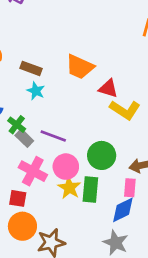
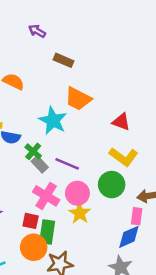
orange trapezoid: (80, 67) -> (78, 99), moved
brown rectangle: (31, 68) -> (64, 60), moved
cyan star: (36, 91) -> (53, 121), size x1.6
yellow L-shape: (125, 110) -> (124, 157), moved
green rectangle: (90, 189) -> (47, 232), moved

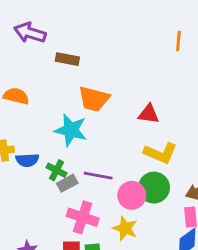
purple arrow: (37, 31) -> (30, 33), size x1.5
gray rectangle: (40, 164) -> (67, 183), turned -63
pink circle: (77, 193) -> (132, 195), moved

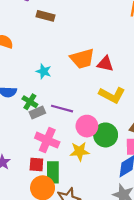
orange trapezoid: (94, 99) -> (82, 59), moved, turned -35
cyan star: (71, 130) -> (44, 71), size x0.6
green circle: (154, 188) -> (106, 135), moved
yellow star: (125, 228) -> (80, 151), turned -30

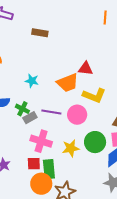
brown rectangle: (46, 16) -> (40, 33), moved
orange trapezoid: (82, 59) -> (68, 83), moved
pink circle: (87, 126) -> (77, 115), moved
green circle: (106, 135) -> (95, 142), moved

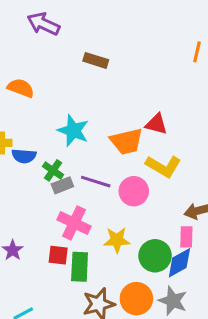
cyan star: (32, 81) -> (73, 131), size x1.5
green circle: (95, 142) -> (155, 256), moved
orange circle: (41, 184) -> (136, 299), moved

